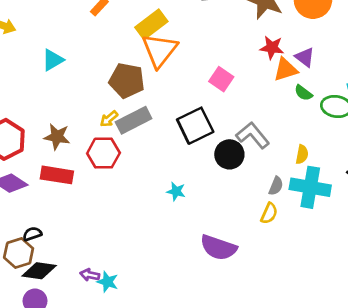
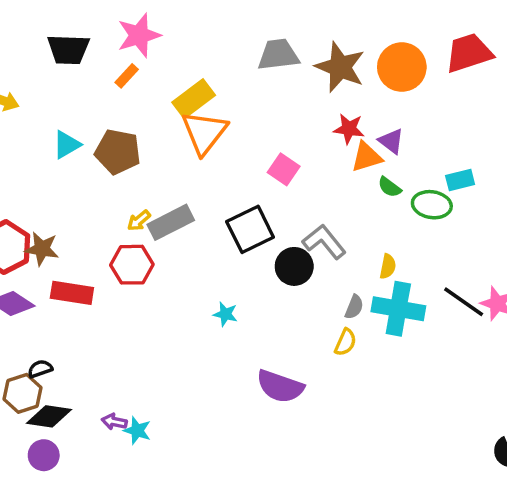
brown pentagon: (127, 80) -> (118, 152), moved
brown star: (57, 137) -> (42, 249), moved

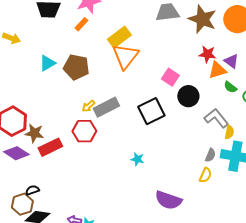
gray L-shape: (324, 242) -> (216, 118), moved
brown star: (42, 249) -> (34, 133), moved
black circle: (294, 266) -> (188, 96), moved
red rectangle: (72, 293) -> (50, 147), turned -35

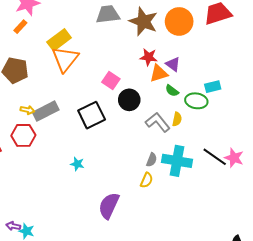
yellow arrow: (88, 106) -> (27, 110), turned -128
yellow semicircle: (229, 132) -> (177, 119), moved
purple semicircle: (168, 200) -> (109, 206), turned 96

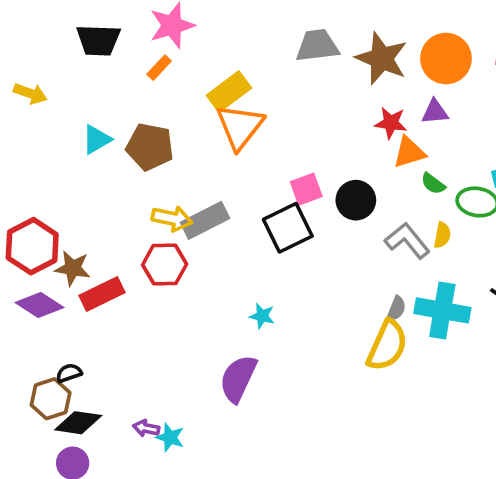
purple triangle: (173, 64) -> (435, 112), moved, turned -42
pink square: (111, 80) -> (306, 189), moved, turned 36
yellow arrow: (27, 110) -> (172, 219), size x1.5
yellow semicircle: (147, 180) -> (387, 345), size x1.8
purple semicircle: (109, 206) -> (238, 379), moved

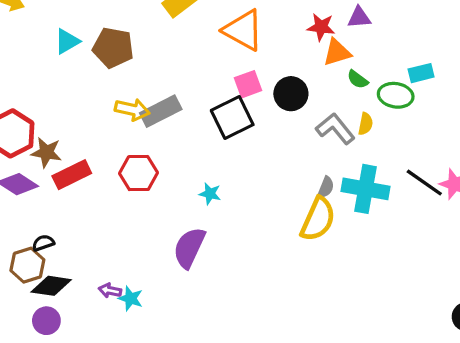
orange triangle: (240, 127) -> (243, 30), moved, turned -39
red hexagon: (165, 265) -> (138, 173), moved

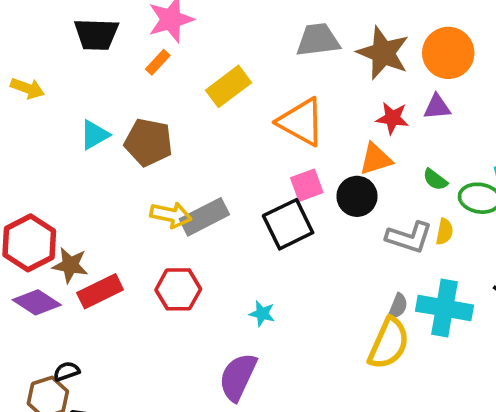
orange triangle: (337, 52) -> (376, 159), moved
gray L-shape: (335, 129) -> (409, 237), turned 147

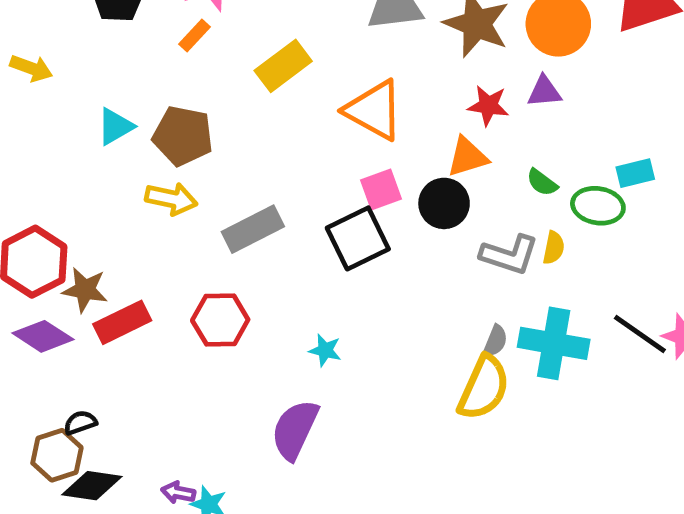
yellow arrow: (171, 215) -> (171, 199), moved

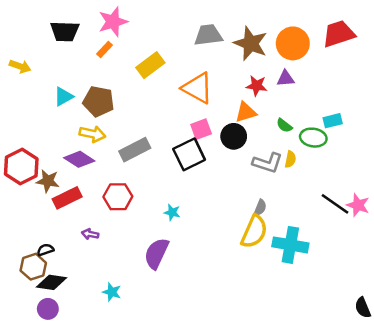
purple diamond: (43, 336) -> (79, 159), moved
cyan cross: (554, 343) -> (290, 245), moved
purple arrow: (178, 493) -> (90, 234), moved

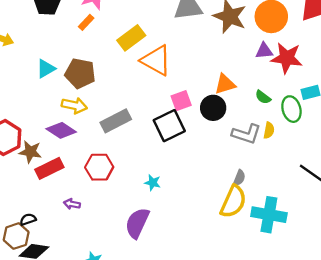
red star: (257, 86) -> (287, 58), moved, size x1.5
orange triangle: (197, 88) -> (156, 60), moved
green ellipse: (313, 138) -> (291, 109), turned 65

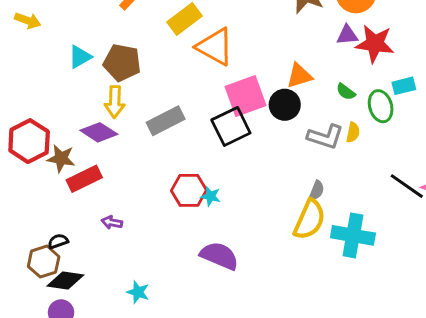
pink square: (181, 101) -> (245, 96), size x1.6
yellow arrow: (74, 105) -> (115, 102), turned 80
red hexagon: (99, 167) -> (189, 190), moved
purple semicircle: (137, 223) -> (219, 256), moved, turned 88

